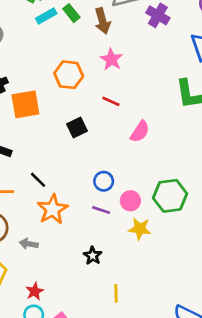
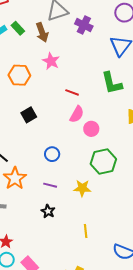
red line: (111, 101) -> (72, 92), moved
pink circle: (130, 201) -> (91, 129), moved
purple line: (101, 210) -> (50, 185), moved
yellow line: (116, 293) -> (86, 231), moved

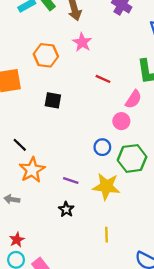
pink semicircle: (77, 114) -> (133, 99), moved
black square: (29, 115) -> (53, 100), turned 35
blue circle: (52, 154) -> (102, 147), moved
yellow star: (82, 188) -> (106, 186), size x1.4

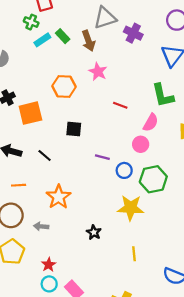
black line: (20, 145) -> (45, 156), moved
purple line: (71, 180) -> (102, 157), moved

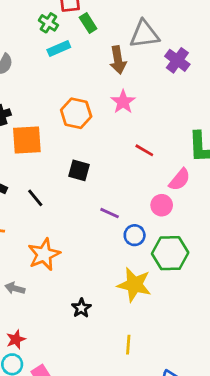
green rectangle: (63, 36) -> (88, 23), moved

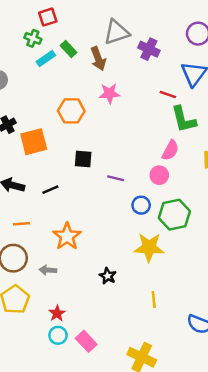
green rectangle: (88, 23) -> (69, 49), moved
pink star: (123, 102) -> (109, 93), turned -30
red line: (144, 150) -> (168, 95), moved
black line: (35, 198) -> (50, 190), turned -63
purple line: (110, 213) -> (116, 178), moved

